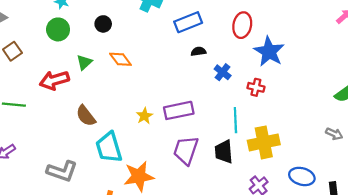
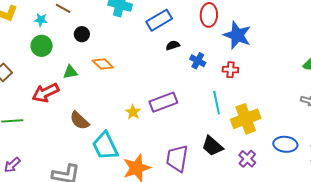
green triangle: (84, 62) -> (70, 72), turned 42
purple trapezoid: (186, 150) -> (177, 158), moved
black trapezoid: (224, 152) -> (212, 146), moved, turned -35

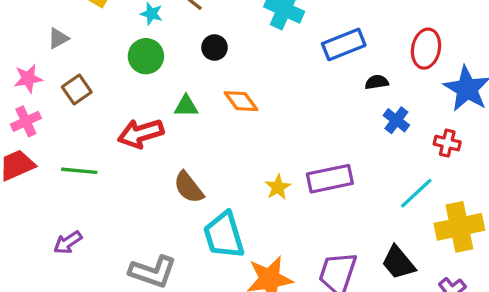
black semicircle: (173, 45) -> (377, 82), moved
cyan line: (217, 103) -> (416, 193), turned 50

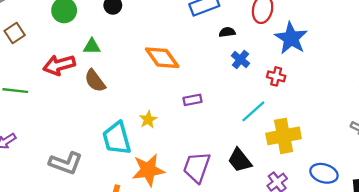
orange diamond: (241, 101) -> (162, 58), moved, size x1.4
purple rectangle: (330, 179) -> (193, 100), size x0.6
brown semicircle: (189, 187) -> (95, 81), moved
yellow star: (278, 187) -> (148, 120), moved

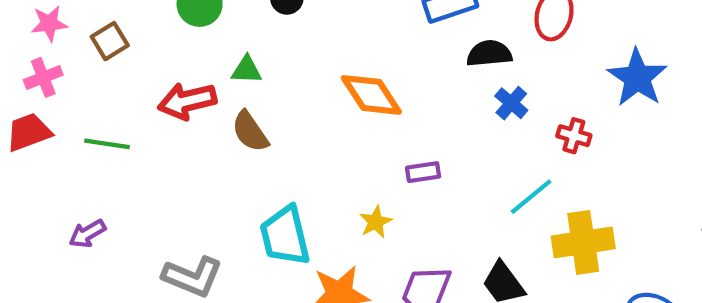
black semicircle: (227, 32) -> (489, 53), size x1.5
blue star: (291, 38) -> (637, 78), moved
yellow star: (148, 120) -> (376, 222), moved

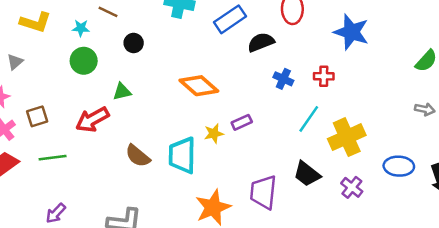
brown square: (110, 41) -> (37, 116), moved, turned 30
blue cross: (511, 103) -> (283, 79), moved
brown semicircle: (250, 132) -> (138, 156), moved
yellow star: (376, 222) -> (214, 133), moved, turned 30
cyan trapezoid: (285, 236) -> (182, 155), moved, turned 30

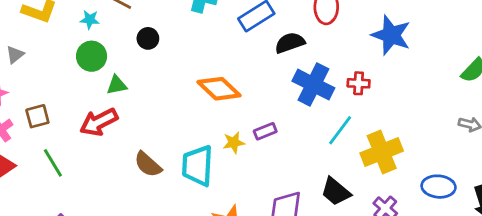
blue cross: (283, 79) -> (313, 85), size x1.8
green triangle: (122, 92) -> (117, 85), moved
green line: (53, 158) -> (53, 163), turned 64

